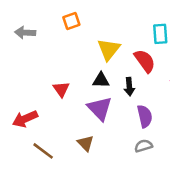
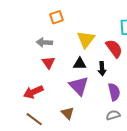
gray arrow: (25, 33) -> (44, 42), moved
red triangle: (61, 89) -> (48, 63), moved
red arrow: (25, 119) -> (33, 92), moved

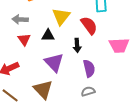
black triangle: (80, 64) -> (48, 35), moved
brown triangle: (68, 113) -> (43, 89), size x1.5

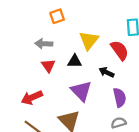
black arrow: (77, 45) -> (106, 72), turned 120

